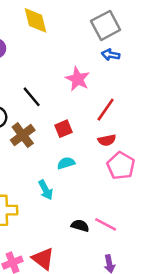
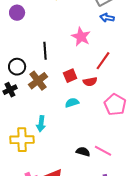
black line: (32, 97) -> (45, 51), turned 36
red semicircle: (107, 140) -> (90, 82), moved
cyan arrow: (46, 190) -> (41, 124), moved, turned 35

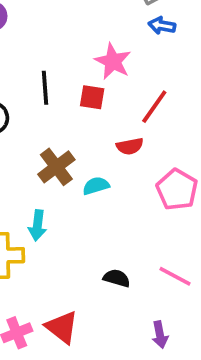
red square: (70, 76) -> (92, 97), moved, turned 32
brown cross: (38, 81) -> (56, 167), moved
pink line: (103, 151) -> (175, 276), moved

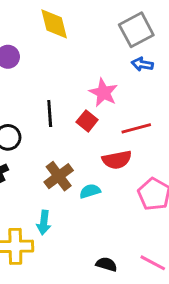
red square: (92, 97) -> (87, 121), turned 30
red line: (154, 107) -> (136, 128), turned 40
red semicircle: (130, 146) -> (117, 160), size x1.4

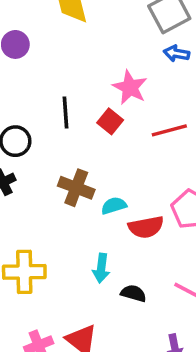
red semicircle: (117, 160) -> (146, 227), moved
brown cross: (59, 176) -> (76, 188), turned -32
cyan arrow: (44, 222) -> (101, 268), moved

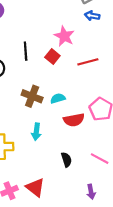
cyan semicircle: (114, 206) -> (58, 98), moved
cyan arrow: (101, 268) -> (36, 132), moved
black semicircle: (133, 293) -> (66, 160), turned 56

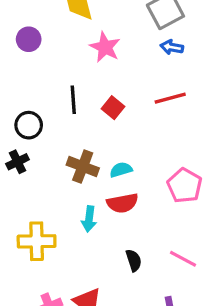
pink star: (64, 36) -> (105, 47), moved
red line: (88, 62) -> (170, 98), moved
red semicircle: (74, 120) -> (122, 203), moved

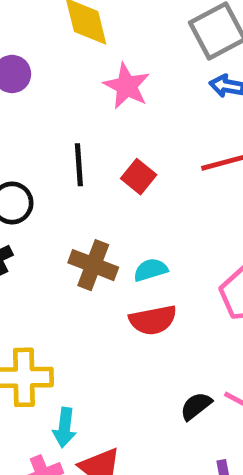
cyan arrow: (89, 219) -> (65, 428), moved
black semicircle: (134, 260) -> (196, 406), moved, turned -110

